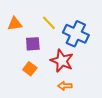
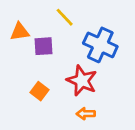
yellow line: (49, 23) -> (65, 17), moved
purple square: (33, 44) -> (43, 46), moved

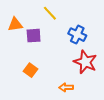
blue cross: (100, 45) -> (77, 35), size x0.7
red star: (82, 81) -> (85, 62), moved

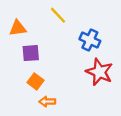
purple square: (34, 36) -> (31, 53), moved
orange arrow: (66, 87) -> (47, 102), moved

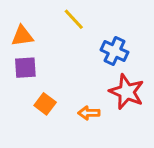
purple square: (31, 53) -> (25, 68), moved
orange arrow: (47, 102) -> (89, 113), moved

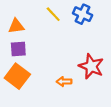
blue cross: (115, 51) -> (83, 14), moved
orange square: (45, 104) -> (17, 76), moved, size x1.6

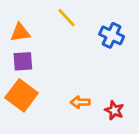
blue cross: (83, 14) -> (112, 35), moved
red star: (91, 66) -> (114, 110), moved, size x0.6

